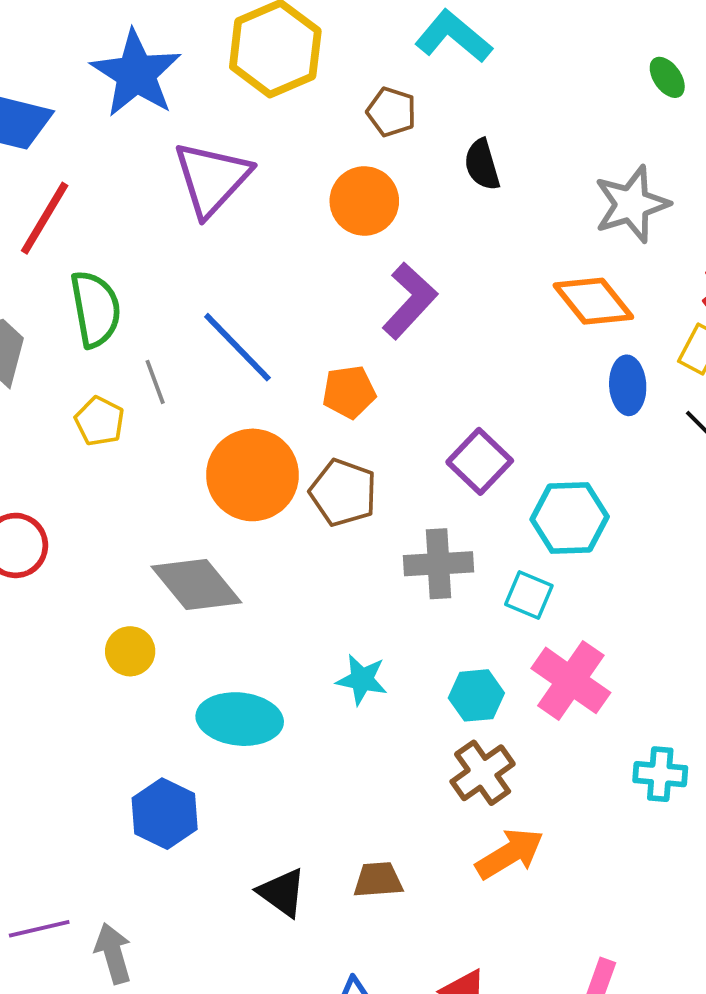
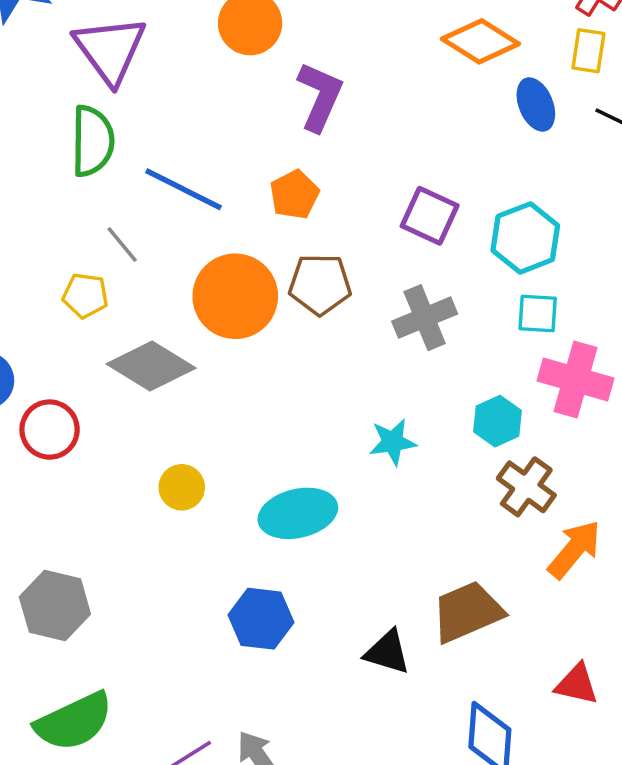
green semicircle: (95, 309) -> (93, 141), moved, turned 30
gray diamond: (196, 585) -> (151, 366), moved
cyan square: (529, 595) -> (538, 314), moved
brown trapezoid: (378, 880) -> (467, 612), size x1.6

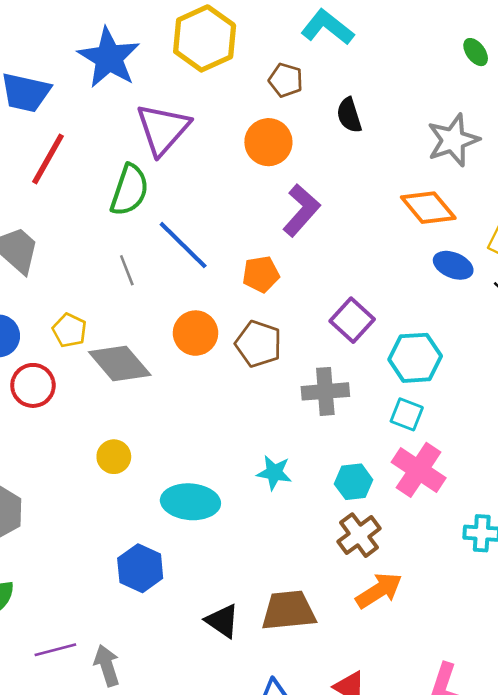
blue ellipse: (536, 104) -> (453, 265), turned -63
yellow pentagon: (85, 296) -> (69, 330), moved
orange circle: (235, 296) -> (196, 333), size x0.7

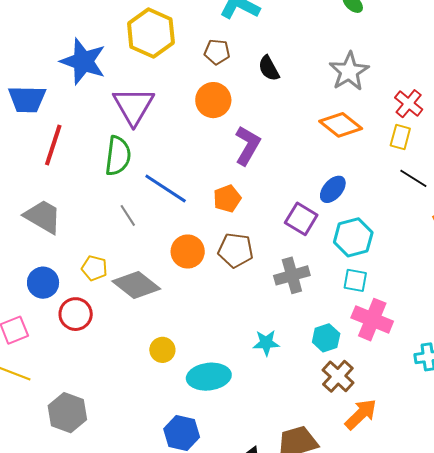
blue ellipse: (453, 265) -> (333, 189), moved, turned -60
yellow circle: (114, 457) -> (162, 350), moved

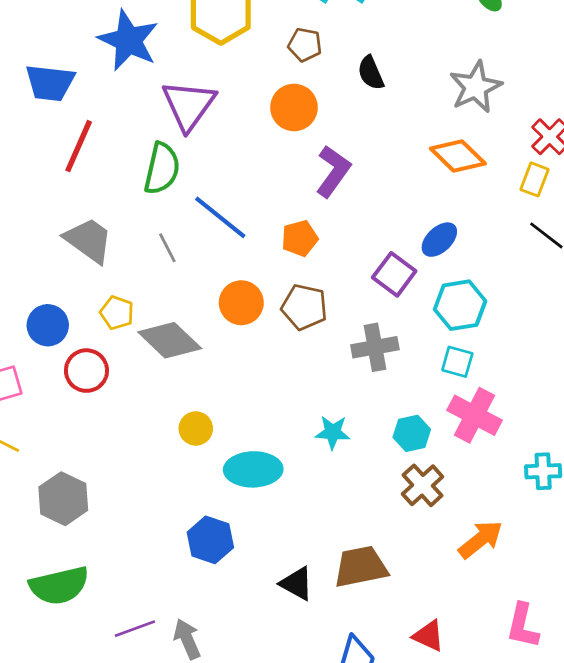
gray trapezoid: (43, 217) -> (89, 240), moved
orange arrow: (361, 414) -> (481, 539), moved

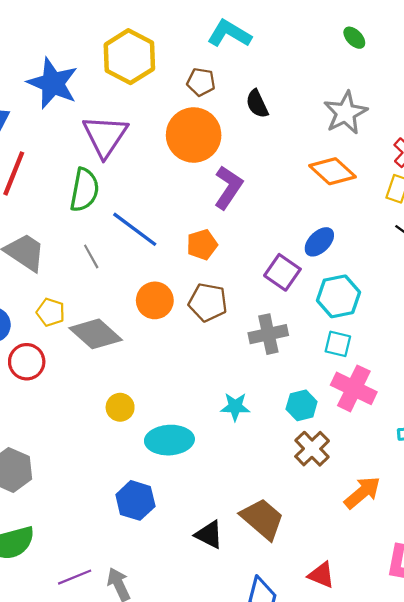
orange circle: (294, 107) -> (194, 135), size x1.4
brown trapezoid: (361, 567) -> (262, 519), turned 54

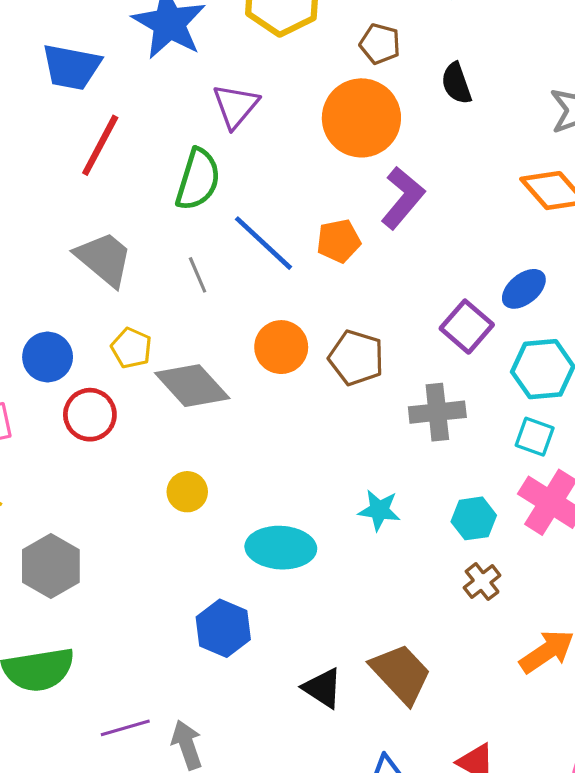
purple triangle: (105, 136) -> (236, 106), size x0.7
orange pentagon: (202, 245) -> (339, 241), moved
yellow circle: (120, 407) -> (187, 492), moved
brown cross: (312, 449) -> (482, 582), size x0.7

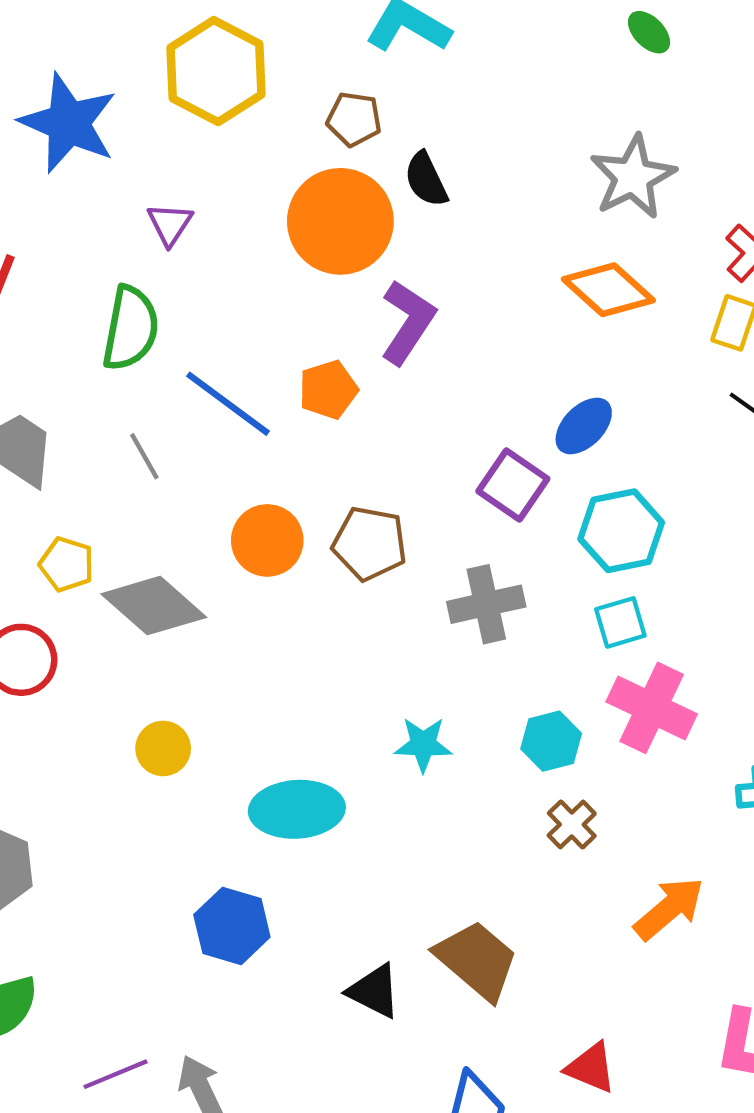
black semicircle: (456, 83) -> (426, 179), moved
purple triangle: (236, 106) -> (170, 224), size x0.7
cyan square: (535, 437) -> (620, 622), turned -30

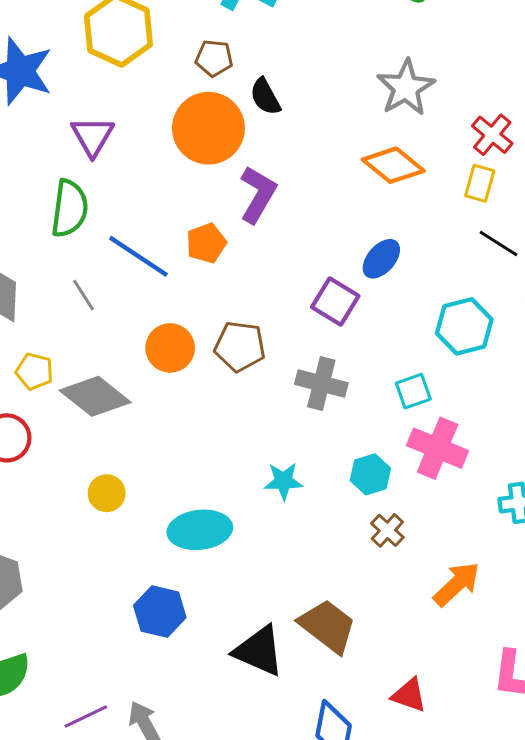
purple triangle: (170, 224) -> (93, 136), size x1.4
cyan hexagon: (621, 531) -> (464, 326), moved
gray cross: (486, 604) -> (321, 384), turned 30
black triangle: (374, 991) -> (259, 651), size x1.4

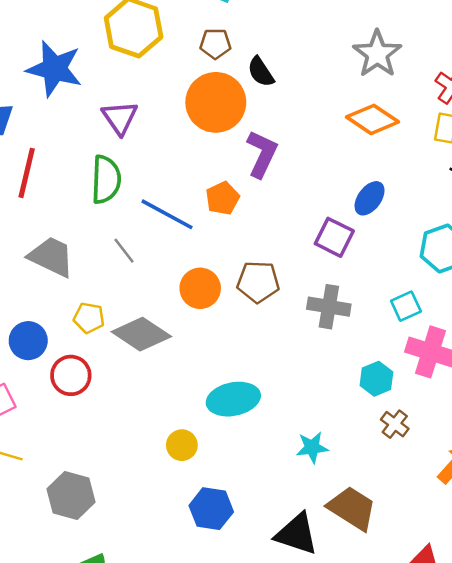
cyan star: (283, 481) -> (312, 447), moved
yellow circle: (107, 493) -> (182, 445), moved
cyan ellipse: (200, 530) -> (233, 399), moved

